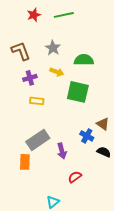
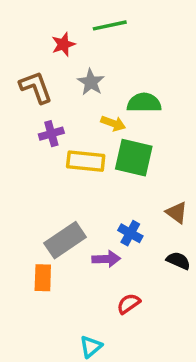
red star: (34, 15) -> (63, 44), moved
yellow arrow: (57, 72) -> (113, 123), moved
yellow rectangle: (37, 101) -> (86, 161), moved, size x1.5
blue cross: (87, 136) -> (130, 233), moved
purple arrow: (62, 151) -> (106, 259), turned -77

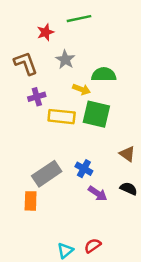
blue cross: (130, 233) -> (84, 169), moved
purple arrow: (106, 259) -> (98, 194), moved, turned 36
red semicircle: (129, 304) -> (93, 246), moved

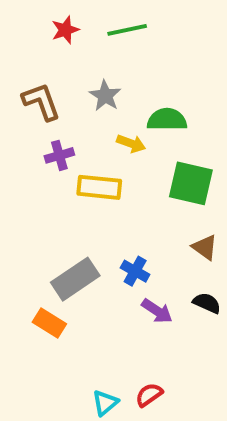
red star: (45, 32) -> (65, 30), moved
green square: (96, 114) -> (191, 183), moved
orange rectangle: (31, 201) -> (49, 323), turned -60

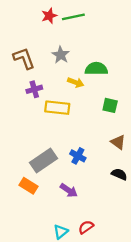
red star: (65, 30) -> (49, 16), moved
green square: (191, 183) -> (110, 105), size x0.6
purple arrow: (157, 311) -> (69, 190), moved

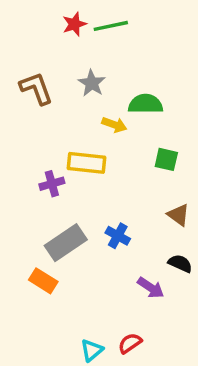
purple cross: (34, 89) -> (52, 184), moved
purple arrow: (69, 190) -> (151, 288), moved

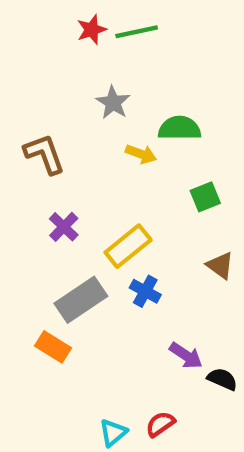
brown L-shape: (36, 88) -> (44, 154), moved
green square: (166, 159) -> (205, 197), turned -35
yellow rectangle: (87, 163) -> (128, 246), moved, turned -45
purple cross: (52, 184) -> (64, 227), turned -30
black semicircle: (180, 263) -> (222, 379), moved

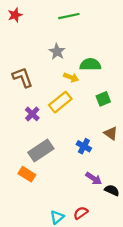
red star: (92, 30) -> (15, 15), moved
yellow rectangle: (128, 246) -> (60, 102), moved
blue cross: (145, 291) -> (84, 146), moved

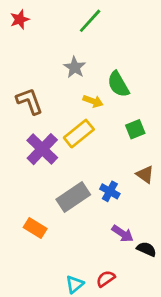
green line: (69, 16) -> (90, 21), turned -36
green semicircle: (90, 64) -> (118, 84), turned -120
purple cross: (32, 114) -> (42, 149), size x1.6
gray rectangle: (41, 151) -> (73, 197), moved

